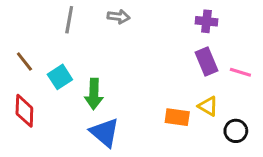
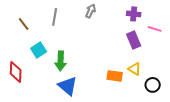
gray arrow: (119, 17) -> (91, 11), moved, turned -72
gray line: (69, 20) -> (55, 17), moved
brown line: (24, 61) -> (24, 24), moved
pink line: (240, 72) -> (155, 29), moved

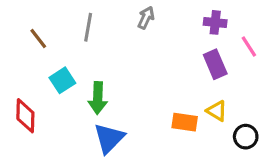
pink line: (155, 29) -> (249, 47), turned 40
blue triangle: (68, 86) -> (109, 138), turned 35

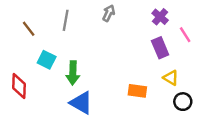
purple cross: (215, 22) -> (160, 17), turned 35
cyan square: (62, 80) -> (47, 60), turned -30
yellow triangle: (217, 111) -> (171, 78), moved
blue triangle: (109, 138) -> (81, 103), turned -45

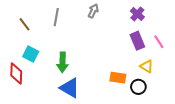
pink line: (185, 35) -> (159, 42), moved
cyan square: (47, 60) -> (31, 54), moved
black circle: (183, 102) -> (138, 87), moved

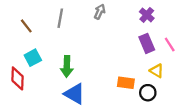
cyan square: (31, 54) -> (33, 58), turned 35

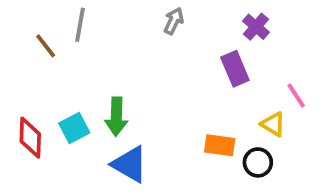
gray line: (60, 18) -> (80, 25), moved
purple rectangle: (147, 43) -> (235, 69), moved
pink line: (170, 45) -> (296, 96), moved
cyan square: (33, 58) -> (74, 128), moved

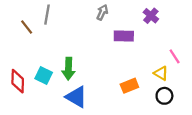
purple rectangle: (235, 69) -> (124, 36), moved, turned -66
cyan square: (74, 128) -> (44, 76), turned -36
orange rectangle: (220, 145) -> (129, 86), turned -30
black circle: (258, 162) -> (164, 96), moved

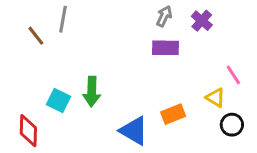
gray arrow: (102, 12) -> (164, 16), moved
red diamond: (18, 81) -> (28, 131), moved
black circle: (164, 96) -> (232, 125), moved
blue triangle: (76, 97) -> (134, 131), moved

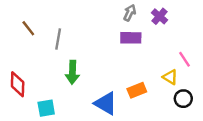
gray line: (63, 19) -> (58, 39), moved
cyan square: (59, 101) -> (46, 108), moved, turned -36
red diamond: (28, 131) -> (18, 84), moved

